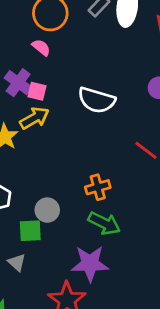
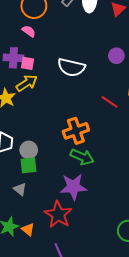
purple cross: (18, 83) -> (13, 58), turned -30
orange cross: (98, 187) -> (76, 131), size x1.4
gray circle: (47, 210) -> (29, 150), moved

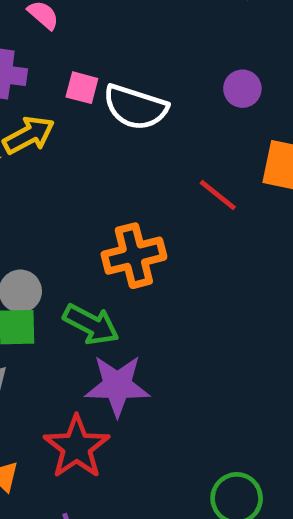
pink square: (27, 63) -> (82, 88), moved
green arrow: (82, 157) -> (91, 324), moved

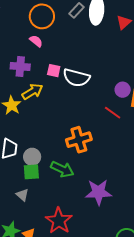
purple circle: (242, 89) -> (123, 90), moved
purple star: (117, 386) -> (98, 192), moved

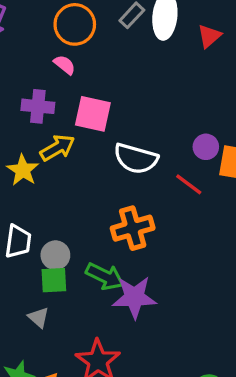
pink square: (54, 71) -> (93, 114), size x1.6
white semicircle: (76, 78) -> (136, 159), moved
purple star: (98, 192) -> (134, 297), moved

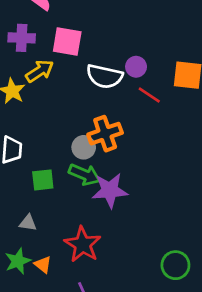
purple circle: (206, 147) -> (136, 67), moved
gray circle: (55, 255) -> (84, 147), moved
gray triangle: (39, 317) -> (28, 223), moved, turned -30

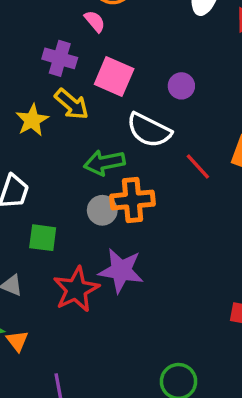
purple circle: (136, 67) -> (181, 86), moved
yellow arrow: (40, 71) -> (72, 104), turned 60
green arrow: (84, 175) -> (104, 163), moved, turned 132
red star: (83, 244) -> (76, 289), moved

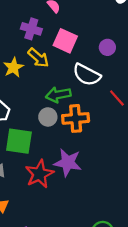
gray circle: (102, 210) -> (48, 117), moved
green square: (43, 238) -> (19, 141), size x1.5

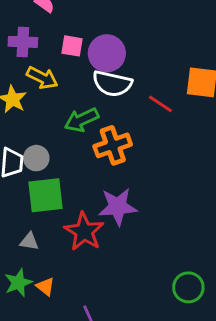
pink square: (65, 41) -> (72, 46), size x0.7
purple circle: (107, 47) -> (107, 53), moved, size x1.6
gray circle: (48, 117) -> (36, 158), moved

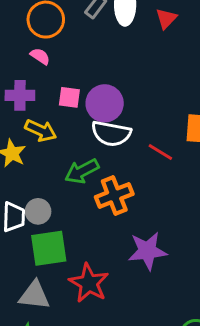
purple star: (118, 207) -> (147, 251), moved
gray triangle: (29, 241) -> (34, 295), size x1.6

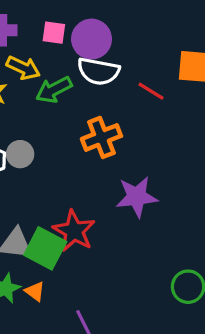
green arrow: (82, 171) -> (54, 90), moved
green square: (49, 248) -> (45, 248), moved, turned 36

